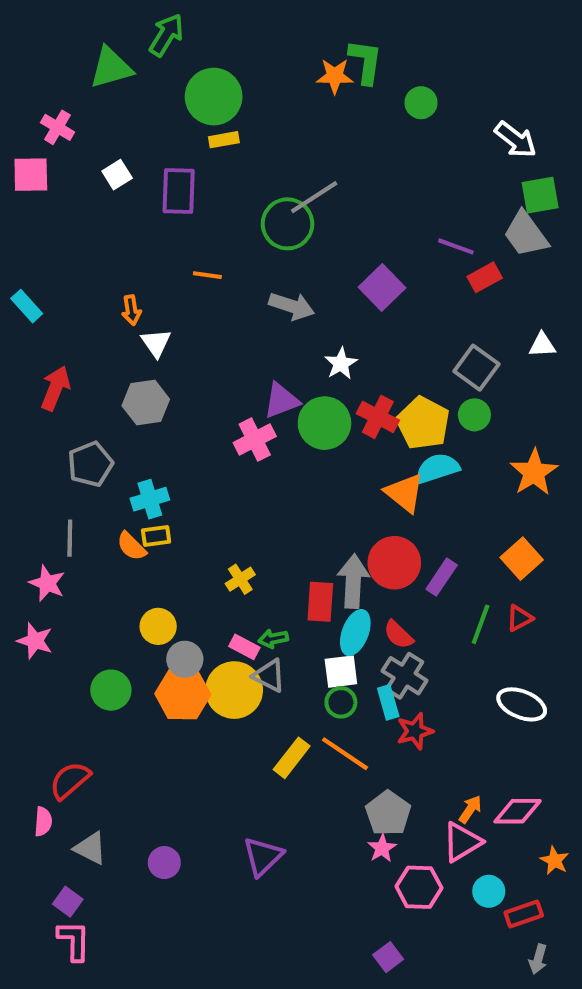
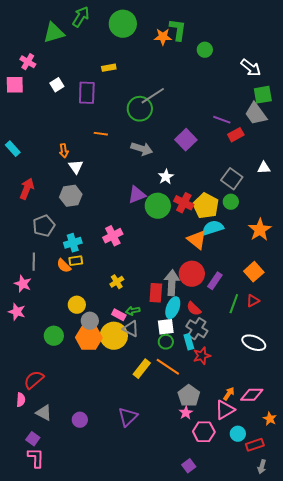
green circle: (214, 97) -> (123, 24), moved
pink cross: (255, 440) -> (113, 236), moved

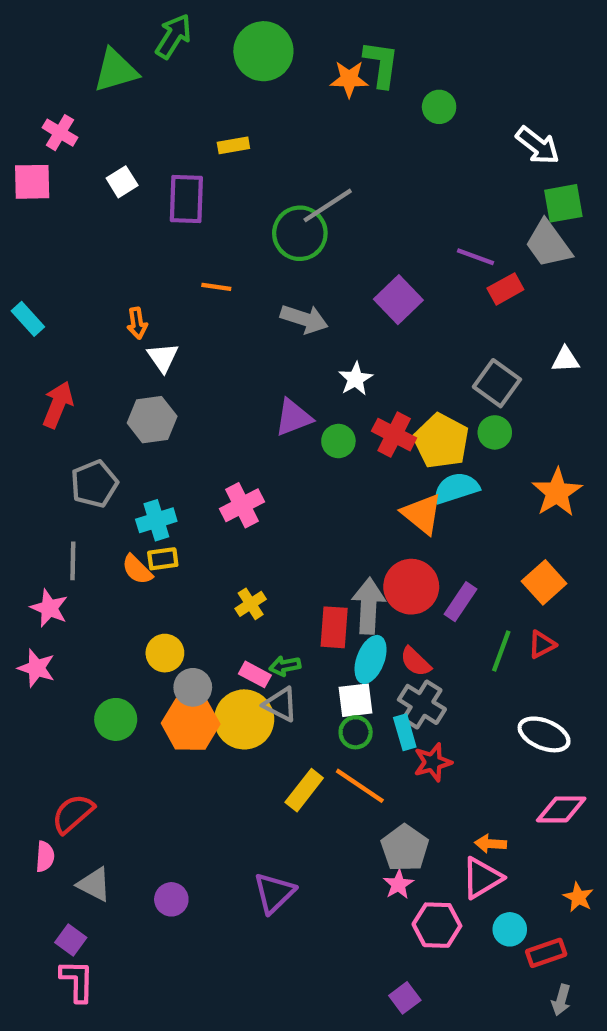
green circle: (158, 206) -> (338, 441), size x0.6
orange arrow: (229, 394) -> (490, 844), turned -120
pink diamond: (252, 395) -> (561, 809), moved

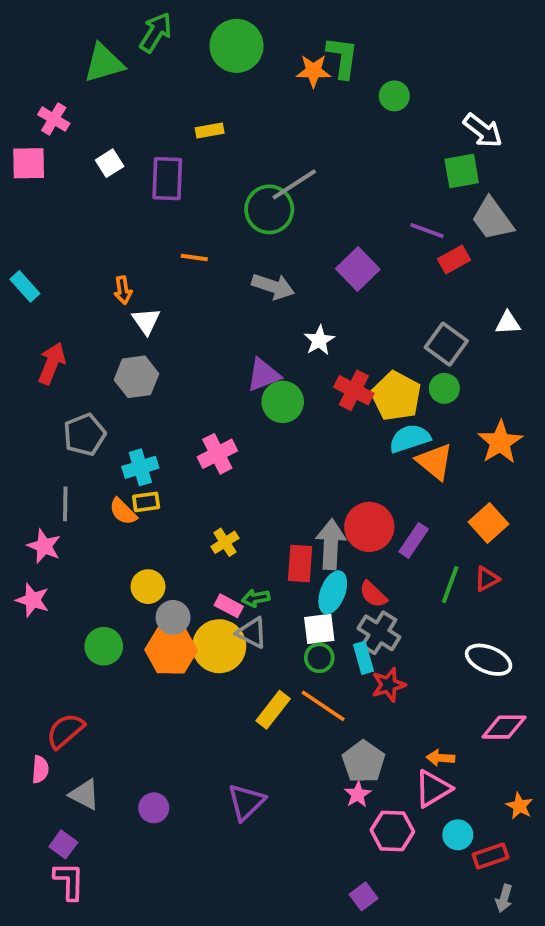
green square: (563, 203) -> (462, 171), moved
green circle: (338, 441) -> (283, 402), moved, size x1.4
orange triangle: (422, 514) -> (435, 461), moved

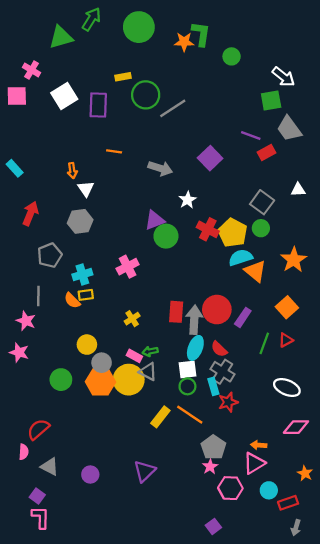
white square: (110, 163) -> (64, 96), size x1.6
green circle: (269, 209) -> (146, 95), moved
red rectangle: (300, 563) -> (176, 312), moved

